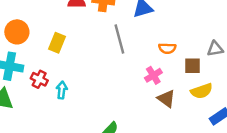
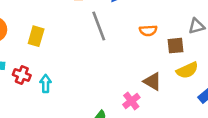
pink cross: (153, 75) -> (131, 101), moved

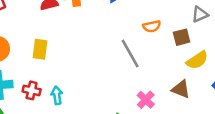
gray line: (99, 26) -> (130, 53), moved
brown triangle: (152, 82) -> (181, 89), moved

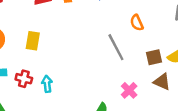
orange semicircle: (152, 26) -> (137, 23), turned 77
brown square: (182, 37) -> (154, 57), moved

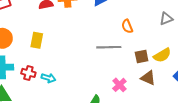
gray line: (116, 47) -> (109, 47), turned -65
cyan arrow: (47, 84) -> (48, 78), turned 112

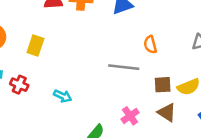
cyan arrow: (48, 78) -> (63, 96), moved

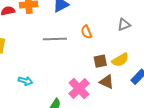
gray line: (124, 67) -> (55, 39), moved
pink cross: (130, 116) -> (79, 89), size x1.5

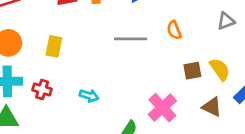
yellow semicircle: (120, 60) -> (220, 69), turned -96
brown triangle: (107, 82) -> (212, 107), moved

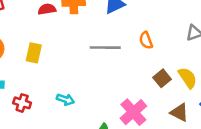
brown square: (192, 71) -> (162, 78), turned -30
red cross: (42, 89) -> (22, 103), moved

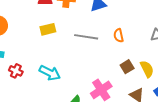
yellow rectangle: (34, 53) -> (48, 29), moved, turned 56
cyan arrow: (65, 99) -> (50, 73), size x1.5

